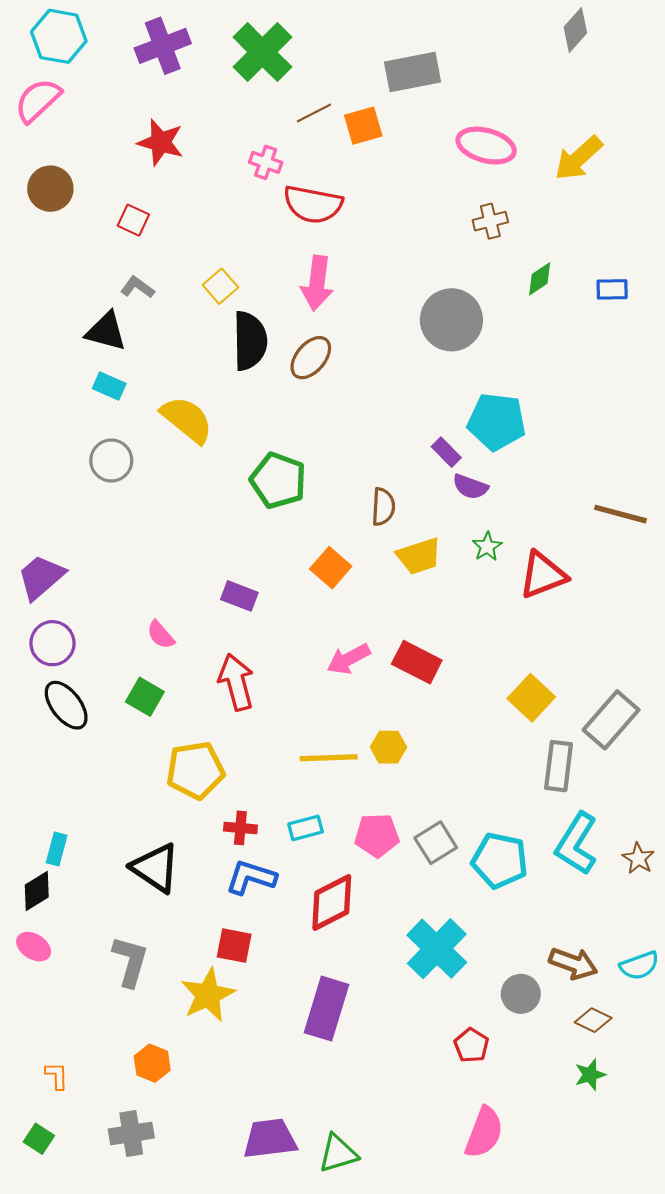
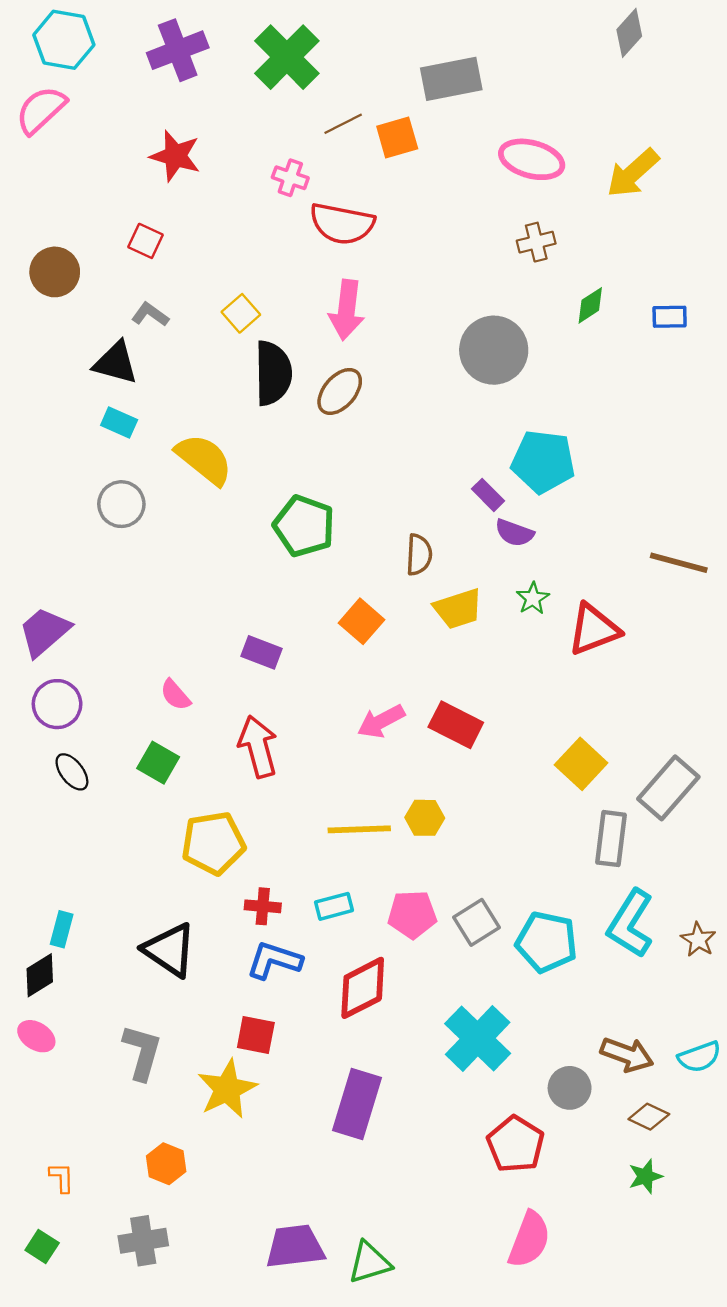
brown circle: (50, 189) -> (55, 272), moved
black ellipse: (66, 705) -> (72, 772), size x0.7
red pentagon: (471, 1045) -> (516, 1144), size x1.5

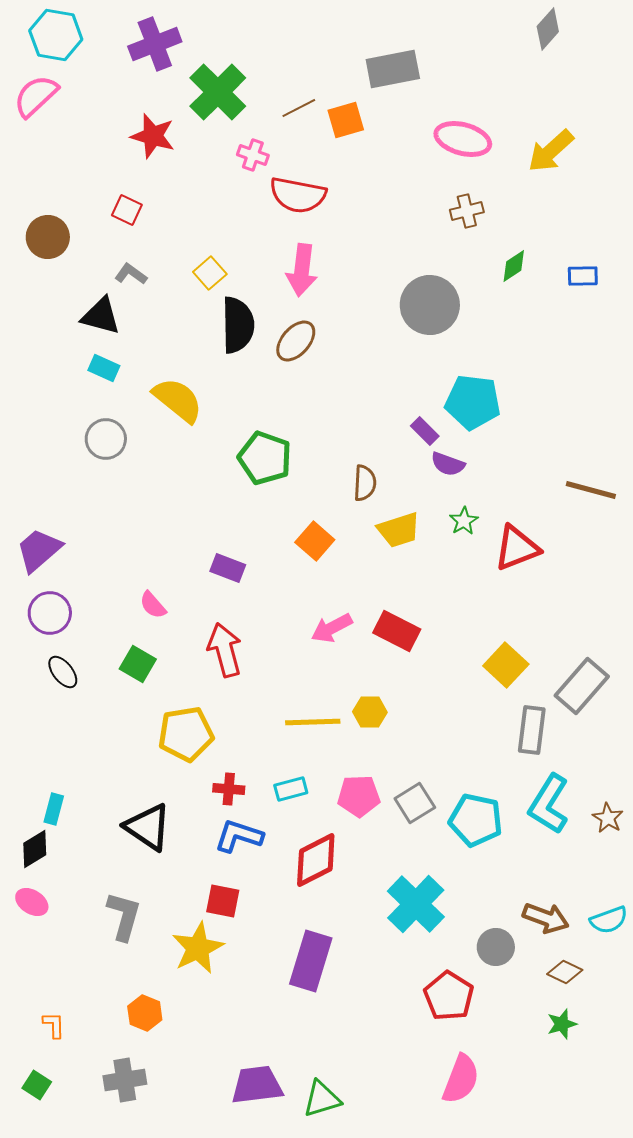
green cross: (287, 57) -> (218, 92), moved

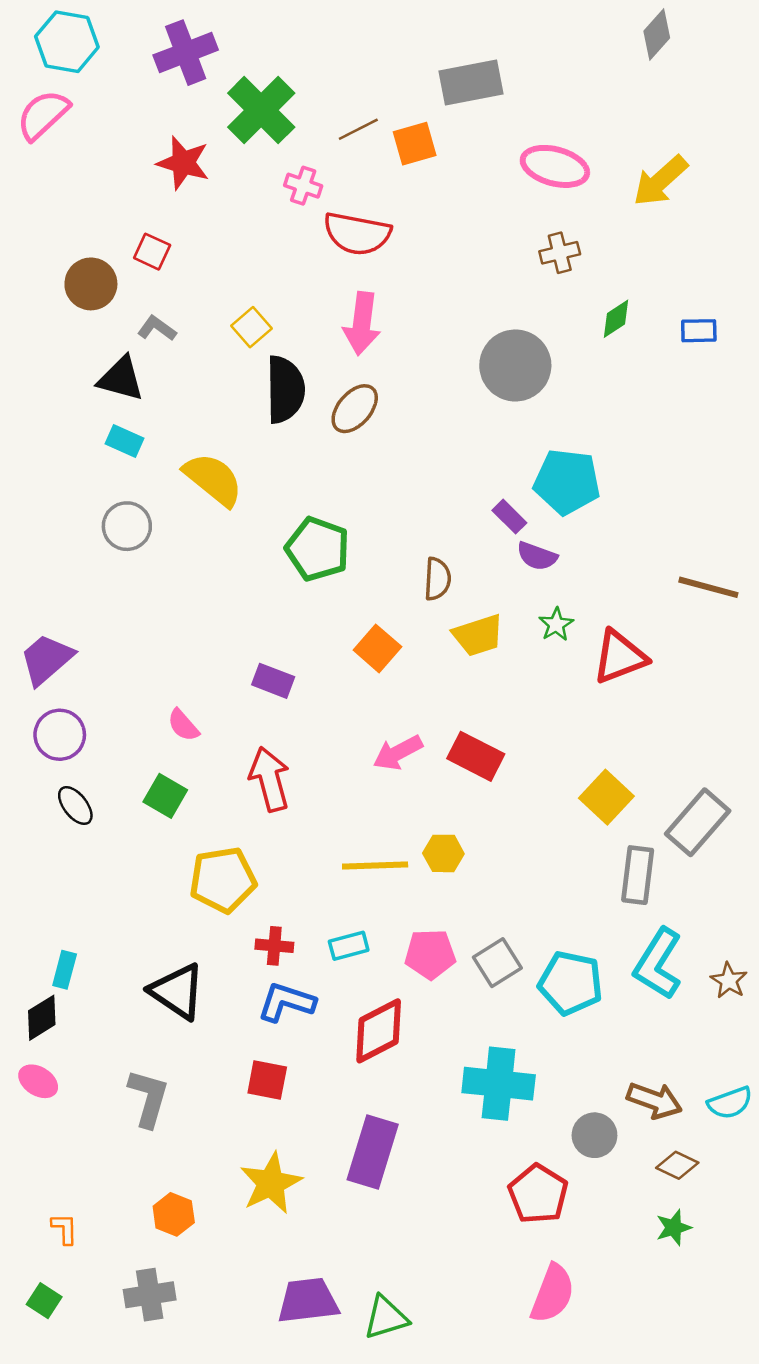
brown circle: (48, 237) -> (91, 284), moved
cyan cross: (416, 904) -> (499, 1084), turned -38
yellow star: (198, 948) -> (271, 1183), moved

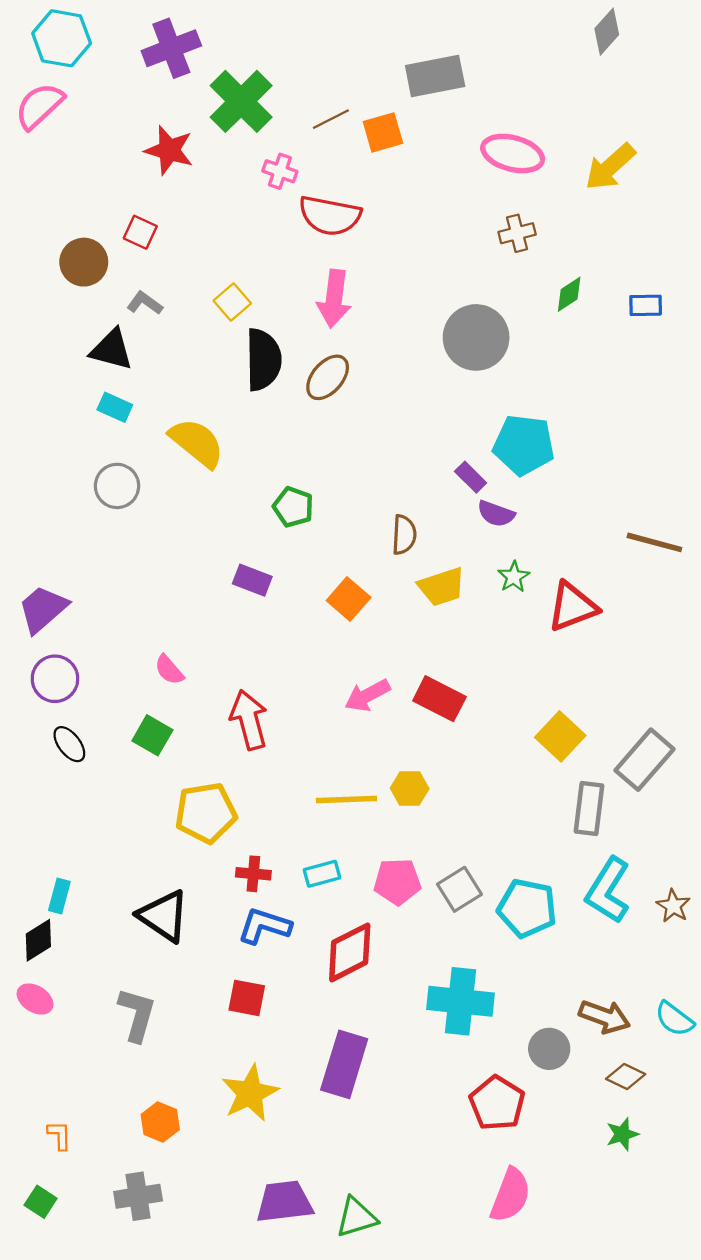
green pentagon: (318, 549) -> (293, 507), size x0.7
purple rectangle: (273, 681) -> (252, 580), moved
cyan semicircle: (730, 1103) -> (674, 1019), turned 57

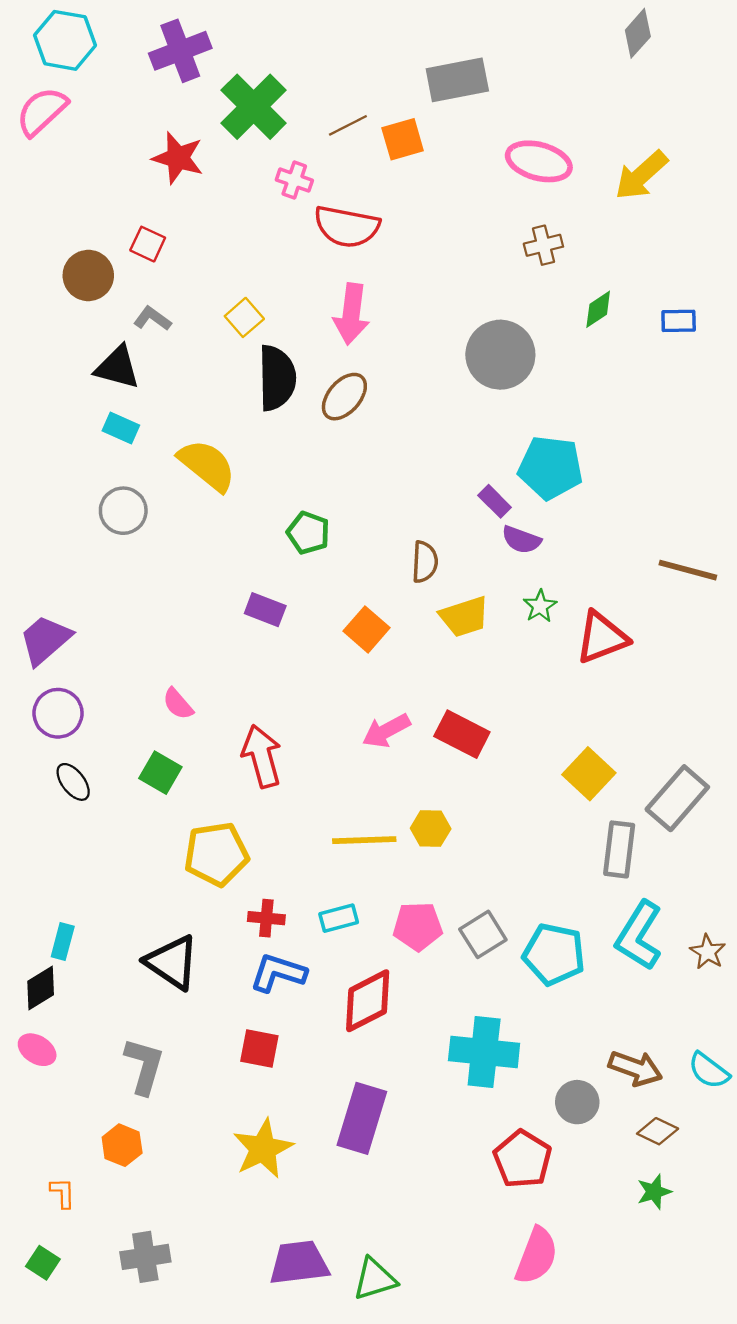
orange hexagon: (160, 1122) -> (122, 1145), moved

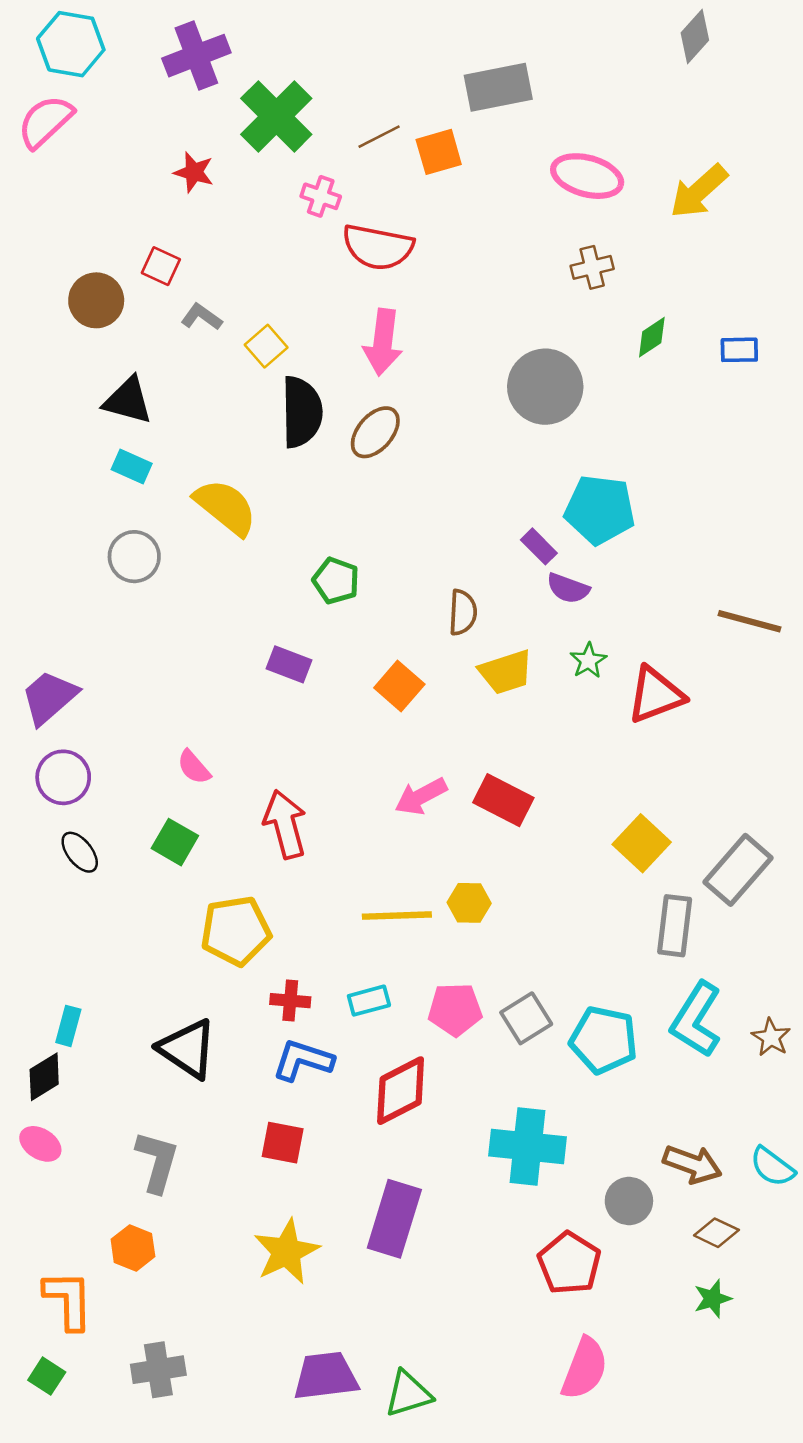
red star: (178, 158) -> (194, 172), size x0.7
gray L-shape: (152, 319) -> (201, 317), moved
orange L-shape: (63, 1193) -> (68, 1300), size x1.8

